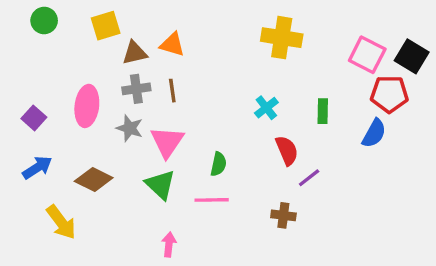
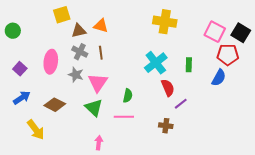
green circle: (44, 21) -> (13, 31), moved
gray cross: (136, 89) -> (80, 52), turned 35
cyan cross: (266, 108) -> (156, 63), size x1.6

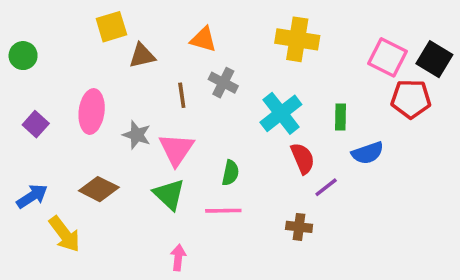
orange triangle: (101, 26) -> (203, 39), moved
gray cross: (80, 52) -> (223, 83), moved
blue semicircle: (219, 78) -> (368, 153), moved, turned 42
blue arrow: (22, 98) -> (32, 196), moved

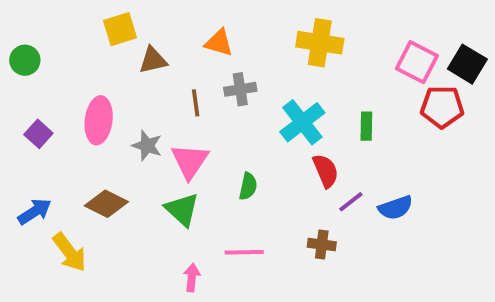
gray cross: (223, 83) -> (240, 89), turned -36
blue semicircle: (368, 153) -> (396, 208), moved
pink line: (223, 211) -> (244, 252), moved

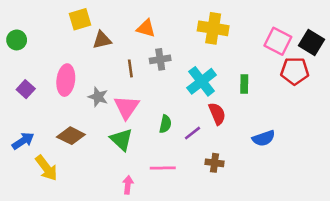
purple line: (351, 202) -> (193, 133), moved

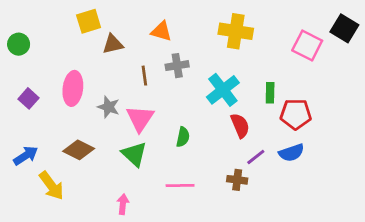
black square: (311, 43) -> (344, 28), moved
red pentagon: (295, 71) -> (296, 114), moved
purple line: (193, 133) -> (256, 157), moved
pink arrow: (128, 185) -> (123, 204), moved

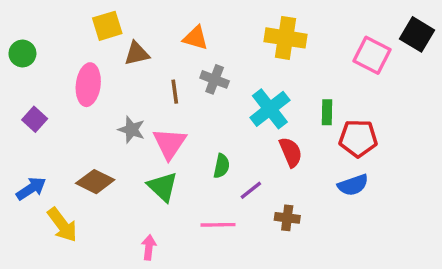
gray cross: (177, 66) -> (215, 79), turned 30
pink ellipse: (73, 88) -> (88, 85), moved
purple line: (256, 157) -> (251, 190), moved

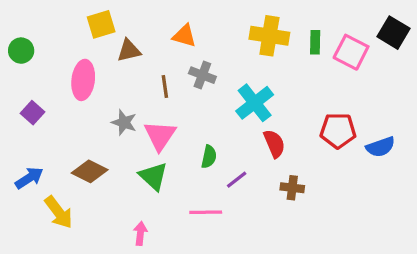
green rectangle: (327, 112) -> (315, 42), moved
blue semicircle: (353, 185) -> (380, 147), moved
brown cross: (287, 218) -> (292, 188), moved

